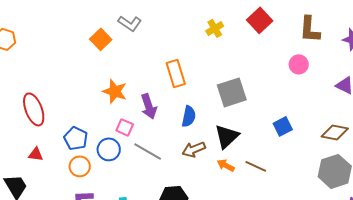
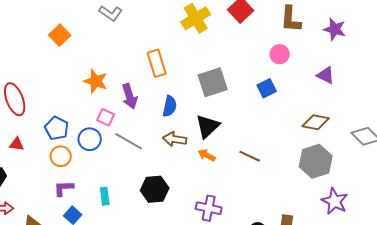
yellow cross: (215, 28) -> (196, 18), size x1.6
orange square: (101, 39) -> (60, 35), moved
blue square: (283, 126) -> (267, 88), moved
brown arrow: (194, 149) -> (175, 139), turned 30
brown line: (256, 166) -> (250, 156), moved

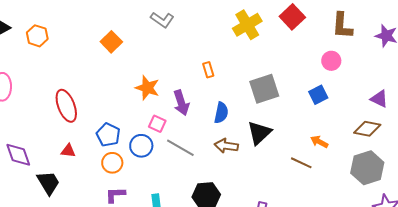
orange rectangle: (157, 63) -> (208, 70), size x0.6
purple triangle: (326, 75) -> (379, 99), moved
orange arrow: (207, 155) -> (319, 142), moved

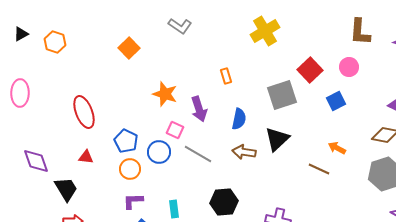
red square: (292, 17) -> (310, 70), moved

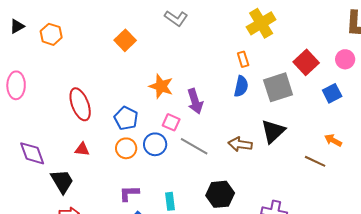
orange rectangle: (226, 76) -> (243, 59), moved
blue semicircle: (239, 119) -> (241, 86), moved
blue pentagon: (126, 141) -> (126, 118), moved
orange circle: (130, 169) -> (126, 148), moved

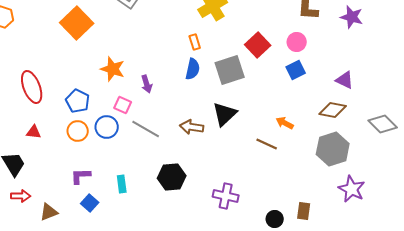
orange square: (125, 40) -> (77, 23), size x1.5
blue square: (332, 93) -> (296, 70), moved
purple arrow: (195, 101) -> (147, 84), size x0.7

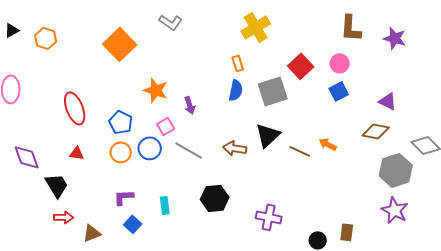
pink square: (123, 105) -> (166, 126), turned 36
brown line: (267, 144) -> (300, 151), moved
gray hexagon: (333, 149) -> (396, 170), moved

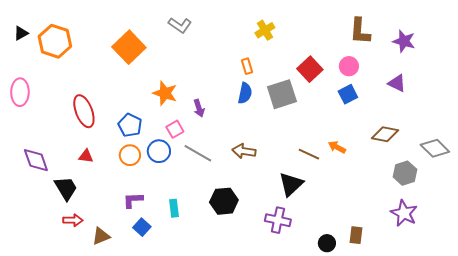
yellow cross: (256, 27) -> (265, 30), size x0.7
orange hexagon: (46, 38) -> (55, 41), size x1.5
purple triangle: (388, 101) -> (397, 83), moved
black triangle: (268, 135) -> (291, 184), moved
gray hexagon: (396, 170) -> (405, 173), size x0.7

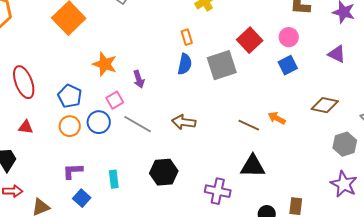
black triangle: (291, 184) -> (253, 166), moved, turned 44

